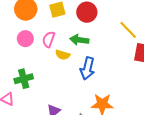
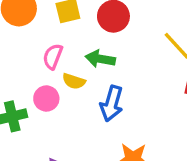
pink circle: (25, 39) -> (46, 98), moved

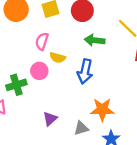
green arrow: (100, 59) -> (95, 40), moved

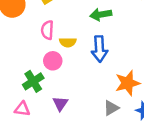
purple triangle: (50, 119) -> (60, 103), moved

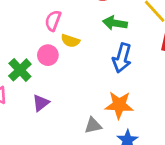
blue arrow: (100, 49) -> (122, 58), moved
green cross: (33, 81) -> (20, 70), turned -30

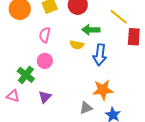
yellow semicircle: (70, 41) -> (77, 45), moved

